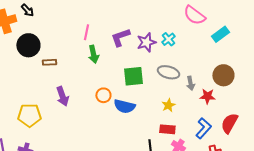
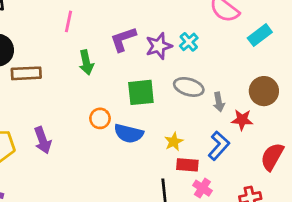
pink line: (86, 32) -> (69, 21), moved
brown rectangle: (49, 62) -> (26, 73), size x1.5
purple arrow: (62, 96) -> (43, 140), moved
yellow star: (168, 105) -> (174, 142), moved
blue L-shape: (203, 128) -> (219, 146), moved

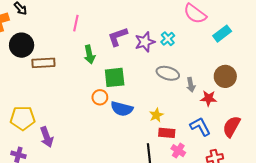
green square: (141, 92) -> (115, 77), moved
purple arrow: (43, 140) -> (47, 137), moved
blue L-shape: (219, 146) -> (200, 127), moved, turned -70

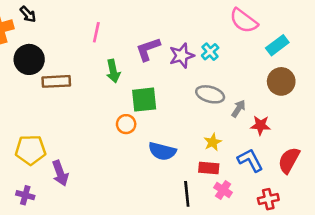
brown circle: (225, 76) -> (281, 81), moved
gray arrow: (191, 85) -> (239, 109), turned -136
blue semicircle: (122, 109) -> (162, 151), moved
yellow star: (156, 115) -> (213, 142), moved

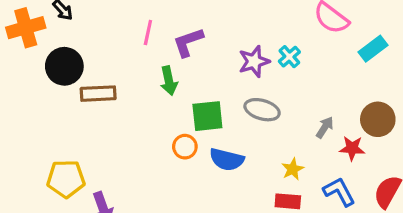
purple L-shape: (148, 49) -> (188, 42), moved
brown circle: (281, 81) -> (378, 119), moved
gray ellipse: (210, 94) -> (262, 110), moved
blue semicircle: (162, 151) -> (227, 160), moved

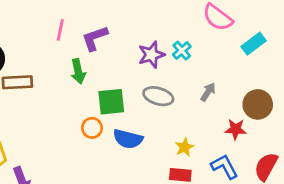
gray arrow: (325, 127) -> (208, 92), moved

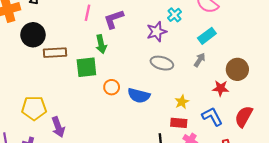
cyan rectangle: (254, 44) -> (207, 36), moved
cyan cross: (182, 51) -> (174, 15), moved
green square: (111, 102) -> (86, 67), moved

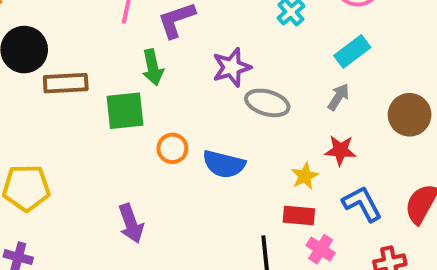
purple star: (157, 32) -> (232, 67), moved
red star: (221, 88) -> (340, 150), moved
purple arrow: (58, 127) -> (131, 223), moved

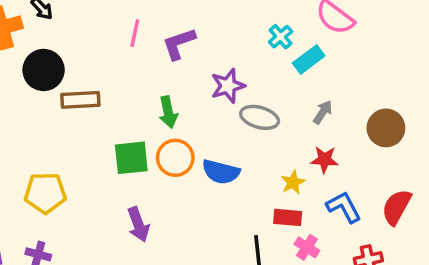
cyan rectangle: (352, 52) -> (309, 59), moved
green arrow: (153, 67) -> (168, 112), moved
green square: (125, 111) -> (131, 158), moved
orange circle: (172, 148) -> (175, 158), size x1.4

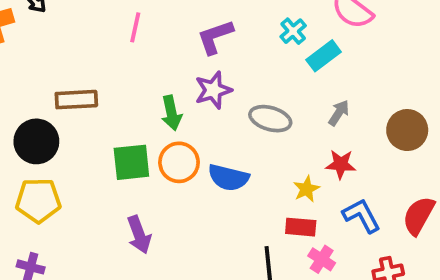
purple L-shape: (179, 44) -> (215, 37), moved
black circle: (44, 70) -> (36, 141), moved
purple star: (228, 86) -> (213, 90), moved

